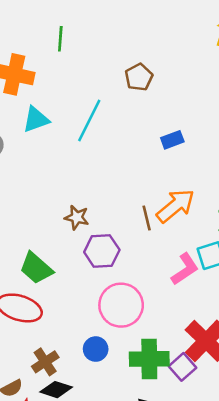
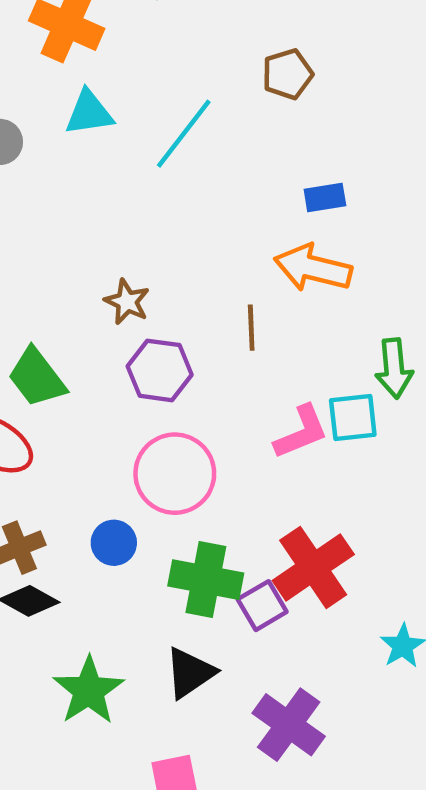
orange arrow: (175, 206) -> (313, 268), moved, turned -138

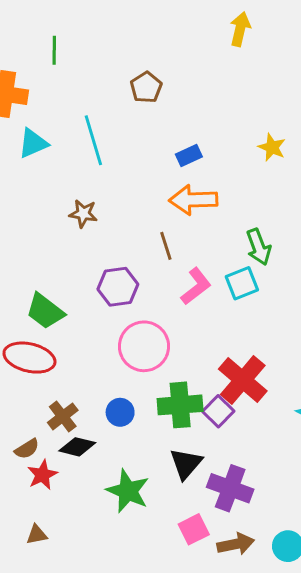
cyan line: (184, 134) -> (93, 140), turned -39
brown star: (127, 302) -> (83, 214), moved
pink L-shape: (301, 432) -> (196, 286), moved
blue circle: (114, 543) -> (120, 412), moved
purple cross: (289, 725) -> (230, 488), moved

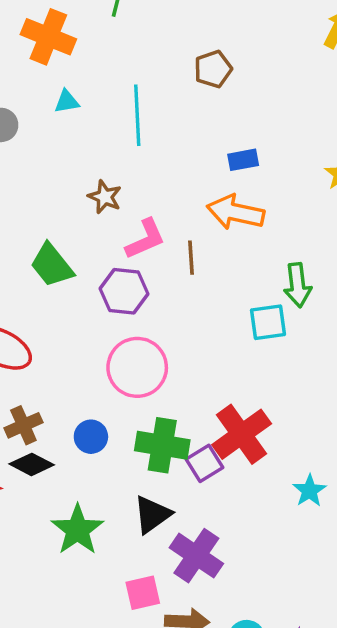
cyan triangle: (33, 143) -> (67, 102), size x0.7
pink L-shape: (196, 286) -> (145, 239), moved
green trapezoid: (45, 311) -> (52, 265), moved

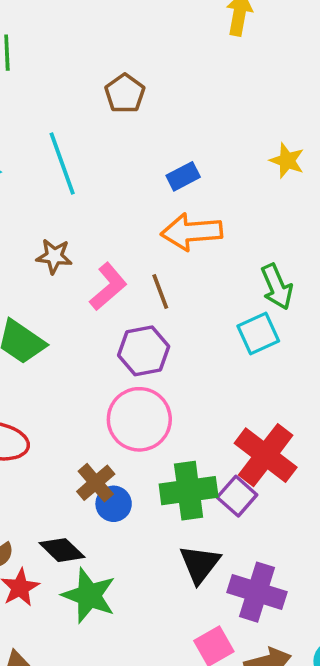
purple hexagon: (124, 291) -> (144, 351), moved
brown cross: (23, 425) -> (96, 483), moved
black diamond: (32, 464) -> (62, 550), turned 33
green star: (78, 530) -> (89, 595), moved

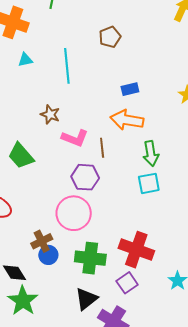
pink L-shape: (108, 287) -> (75, 138), turned 48
green arrow: (277, 287) -> (151, 153), moved
red cross: (266, 455) -> (136, 250), turned -32
purple square: (237, 496) -> (127, 283), moved

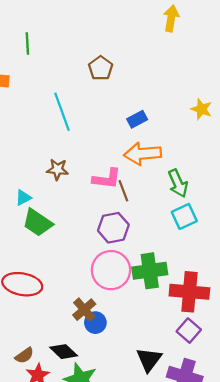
cyan triangle: (25, 60) -> (23, 198), moved
pink L-shape: (75, 138) -> (107, 179), moved
green cross: (90, 258) -> (150, 271), moved

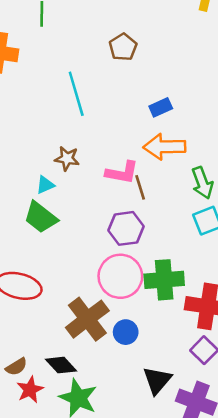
cyan triangle: (23, 198) -> (45, 185), moved
brown cross: (84, 310) -> (87, 319), size x1.6
blue circle: (95, 323) -> (126, 332), moved

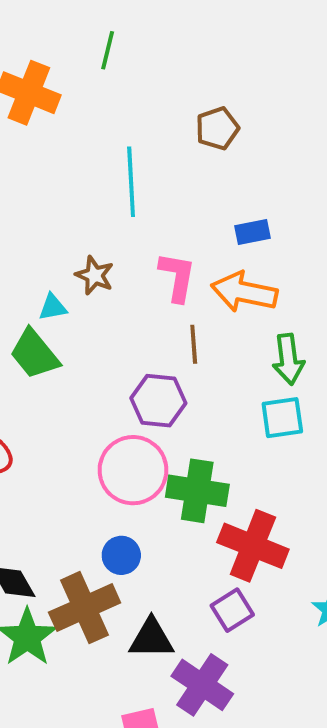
pink L-shape: (122, 173) -> (177, 277), moved, turned -104
brown cross: (87, 319) -> (85, 608), moved
black triangle: (157, 380) -> (151, 638), turned 36

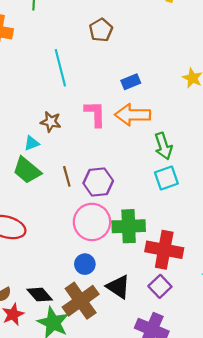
brown line: (194, 344) -> (67, 176), moved
blue circle: (121, 555) -> (85, 264), moved
black triangle: (151, 638) -> (118, 287), moved, turned 45

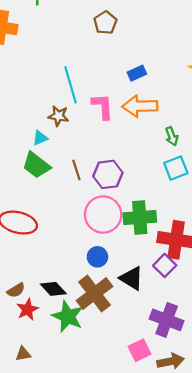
cyan line: (60, 68) -> (70, 85), moved
green arrow: (163, 146) -> (172, 136), size x0.7
purple square: (160, 286) -> (165, 265), moved

